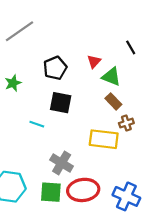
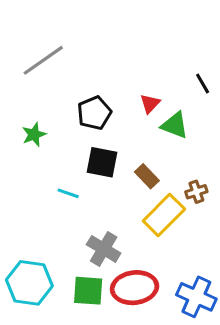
brown rectangle: (113, 101) -> (147, 176), moved
yellow rectangle: (104, 139) -> (164, 215), turned -52

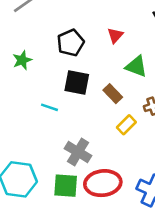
green triangle: (175, 125) -> (136, 66), moved
yellow rectangle: (164, 215) -> (126, 125), size x0.6

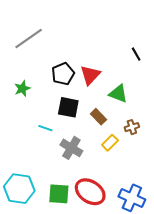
red triangle: (115, 35) -> (90, 75), moved, size x1.5
gray cross: (78, 152) -> (71, 148), moved
red ellipse: (103, 183) -> (90, 192), turned 40

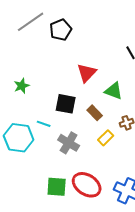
gray line: (29, 38) -> (31, 22), moved
black pentagon: (63, 74) -> (61, 30), moved
cyan hexagon: (19, 189) -> (19, 138), moved

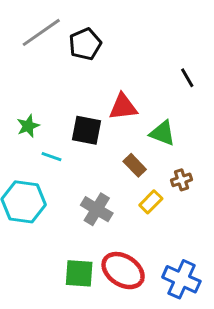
red triangle: (87, 73) -> (123, 107), turned 40
black square: (66, 104) -> (87, 130), moved
cyan line: (44, 124) -> (51, 157), moved

